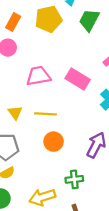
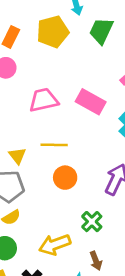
yellow triangle: (15, 113) -> (17, 156), moved
green cross: (74, 179) -> (92, 222), turned -36

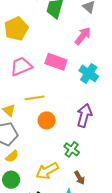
yellow pentagon: (53, 32) -> (16, 29), moved

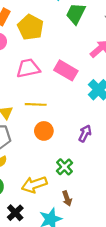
yellow pentagon: (16, 29) -> (31, 27), turned -30
purple arrow: (84, 115) -> (85, 133), size x0.7

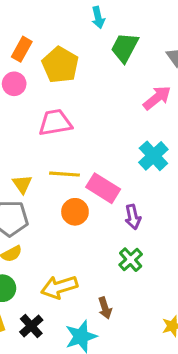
pink rectangle: (66, 70) -> (103, 188), moved
purple arrow: (85, 133) -> (133, 217), turned 140
green cross: (65, 167) -> (131, 260), moved

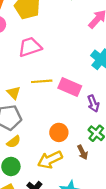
orange circle: (75, 212) -> (59, 132), moved
brown arrow: (105, 308) -> (83, 152), moved

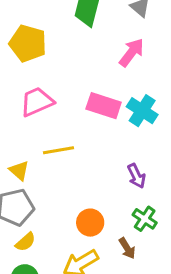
pink rectangle: (70, 87) -> (104, 106), moved

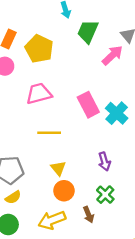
pink arrow: (132, 52) -> (112, 55), moved
pink rectangle: (104, 106) -> (88, 105), turned 35
yellow triangle: (19, 171) -> (58, 168), moved

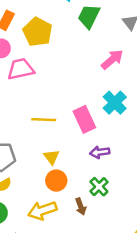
pink arrow: (112, 55) -> (112, 59), moved
pink trapezoid: (39, 94) -> (21, 69), moved
pink rectangle: (88, 105) -> (84, 119), moved
purple arrow: (104, 162) -> (100, 152), turned 96

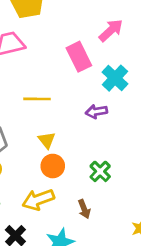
pink rectangle: (84, 119) -> (79, 57), moved
purple arrow: (100, 152) -> (96, 112), moved
brown arrow: (81, 206) -> (84, 209), moved

